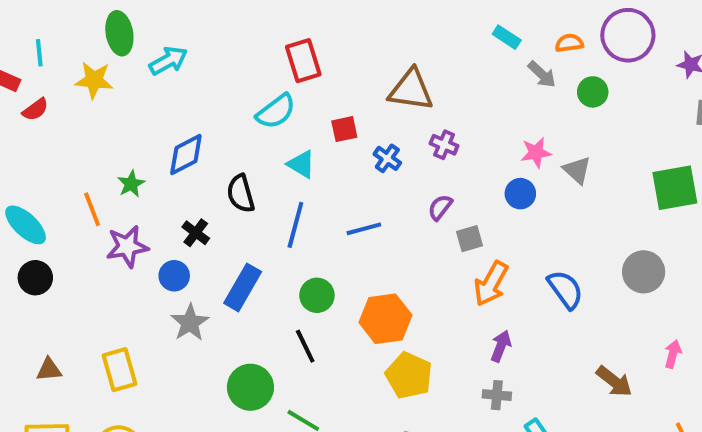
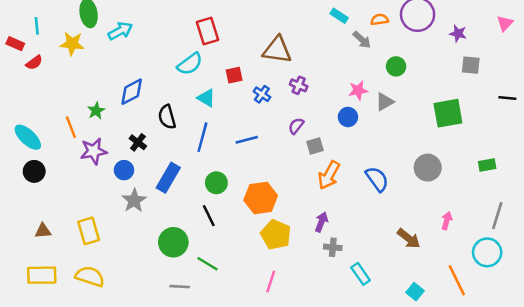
green circle: (593, 92) -> (396, 66), moved
gray triangle: (577, 170) -> (385, 102), turned 48
purple arrow: (501, 346) -> (321, 222), moved

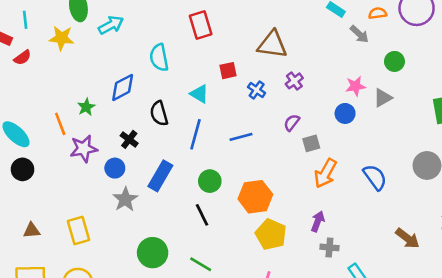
cyan semicircle: (190, 64) -> (159, 58), moved, turned 116
purple cross: (299, 85) -> (294, 81), turned 30
green circle: (173, 242) -> (153, 253), moved

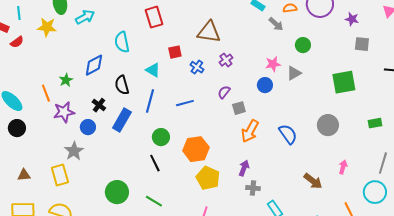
blue rectangle: (160, 176) -> (122, 120), moved
gray star: (125, 199) -> (74, 151), moved

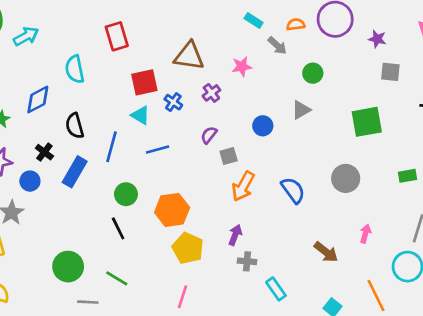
red square: (175, 52) -> (144, 82), size x1.5
pink star: (273, 64) -> (242, 67), moved
cyan triangle: (153, 70) -> (140, 115), moved

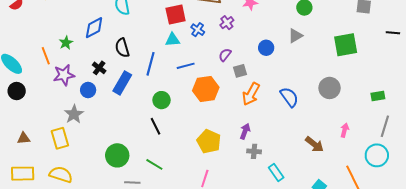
cyan triangle: (140, 115) -> (173, 40), turned -35
green rectangle: (408, 176) -> (378, 96), moved
orange hexagon: (172, 210) -> (206, 89), moved

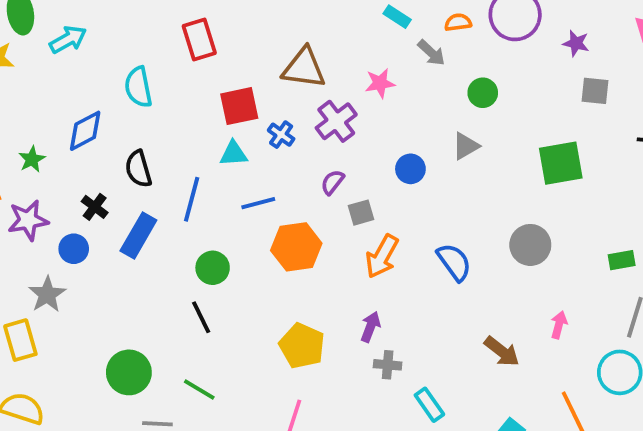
purple cross: (227, 23) -> (336, 121), size x1.5

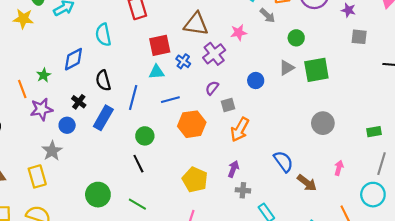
green square: (561, 163) -> (316, 70), moved
blue semicircle: (454, 262) -> (283, 162), moved

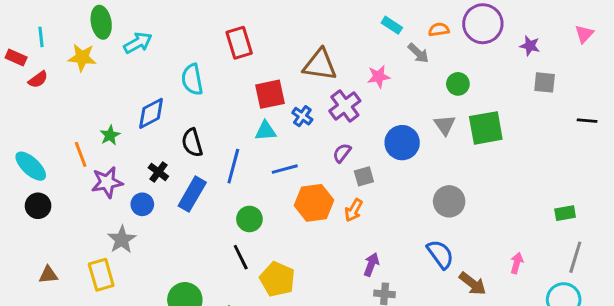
gray triangle: (287, 68) -> (445, 125), turned -35
blue circle: (256, 80) -> (402, 143), size x1.5
gray circle: (323, 123) -> (449, 201), moved
orange arrow: (240, 130) -> (354, 210), moved, size x0.7
yellow pentagon: (195, 180) -> (277, 279), moved

